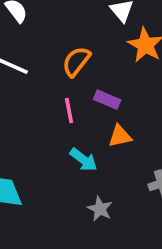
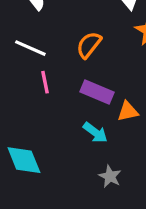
purple rectangle: (107, 100) -> (97, 92), moved, size x1.4
pink line: (69, 111) -> (45, 82), moved

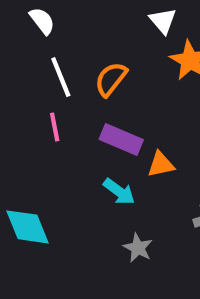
white line: (30, 48) -> (61, 77), moved, turned 44

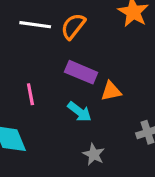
white line: (61, 77) -> (35, 25), turned -60
pink line: (55, 127) -> (30, 94), moved

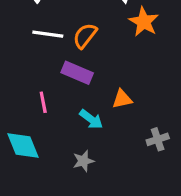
purple rectangle: (81, 72) -> (77, 73), moved
gray star: (94, 154) -> (83, 161), moved, turned 30

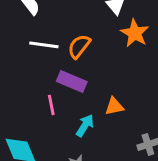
pink line: (43, 102) -> (51, 105), moved
cyan arrow: (91, 119) -> (85, 125), turned -95

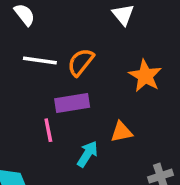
orange star: (135, 33) -> (145, 76), moved
purple rectangle: (72, 81) -> (72, 103), turned -32

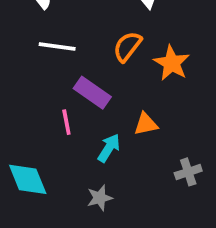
orange semicircle: (81, 62) -> (127, 46), moved
purple rectangle: (72, 103) -> (92, 93), turned 44

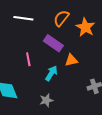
purple rectangle: (92, 93) -> (53, 43), moved

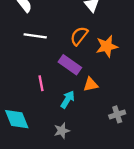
orange star: (85, 27) -> (107, 46), turned 30

